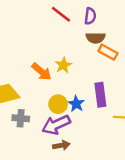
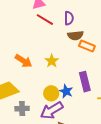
orange arrow: (42, 72) -> (23, 61), moved

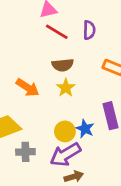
brown semicircle: (75, 35) -> (63, 65), moved

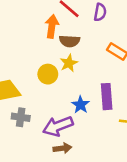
orange arrow: (28, 88) -> (52, 26), moved, turned -125
yellow circle: (65, 131) -> (48, 74), moved

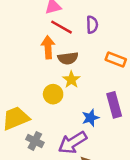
blue star: (81, 105) -> (90, 118), turned 30
gray cross: (21, 117) -> (35, 141), turned 30

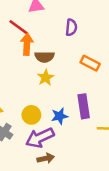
red line: (62, 27) -> (19, 27), moved
yellow circle: (53, 94) -> (31, 115), moved

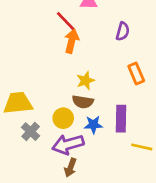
brown semicircle: (45, 57) -> (83, 102), moved
orange rectangle: (90, 63) -> (136, 73), turned 30
brown arrow: (46, 158) -> (70, 168), turned 112

